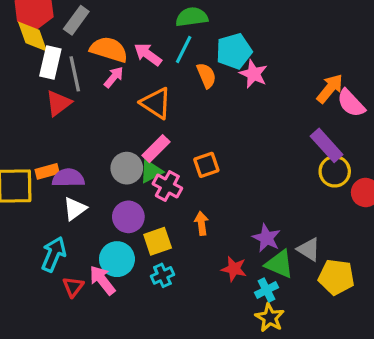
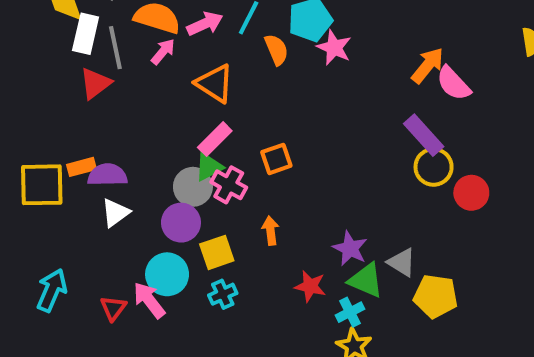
pink arrow: (148, 54) -> (205, 24), turned 120
gray circle: (127, 168) -> (193, 187), moved
cyan arrow: (54, 254) -> (52, 290), moved

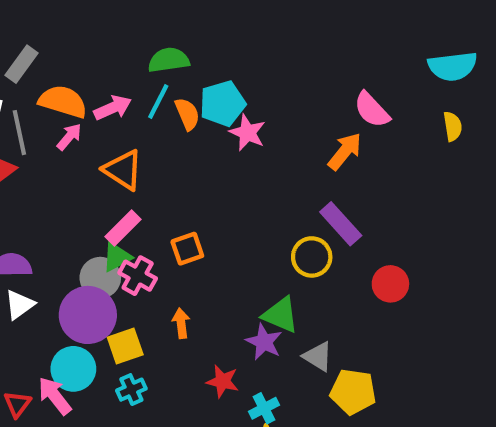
orange semicircle: (276, 50) -> (187, 114), moved
pink semicircle: (453, 83) -> (372, 110), moved
yellow circle: (434, 167) -> (312, 257), moved
purple circle: (181, 223) -> (88, 315), size x1.4
green triangle: (366, 280) -> (281, 315), moved

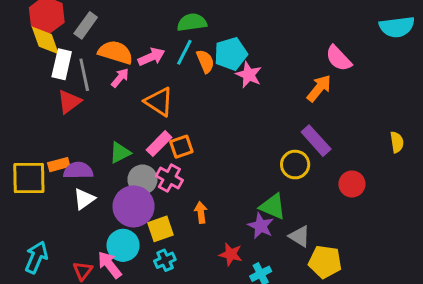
yellow semicircle: (453, 126) -> (397, 142), moved
orange square: (187, 249) -> (181, 147), moved
green triangle: (117, 257) -> (120, 153), moved

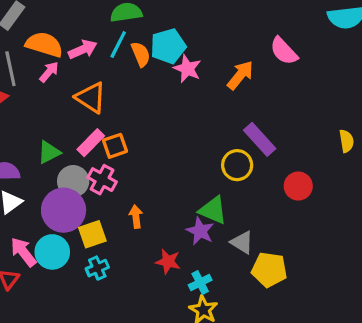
orange arrow: (319, 88) -> (240, 75), moved
pink arrow: (110, 265) -> (23, 252), moved

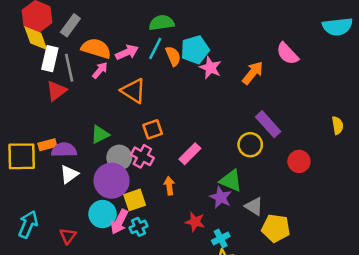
pink rectangle: (91, 143) -> (190, 154), moved
pink arrow: (23, 252) -> (119, 222), moved, turned -115

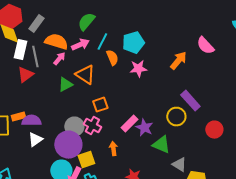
green semicircle: (162, 23) -> (86, 22), moved, turned -42
orange semicircle: (173, 56) -> (112, 58), moved
pink star: (210, 68) -> (138, 69), moved, turned -30
green triangle: (100, 134) -> (65, 85), moved
purple star: (221, 197) -> (144, 128), moved

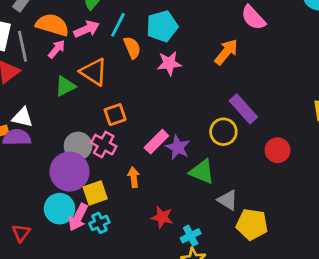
pink semicircle: (205, 46) -> (253, 18), moved
white triangle: (35, 140) -> (22, 117), moved, turned 49

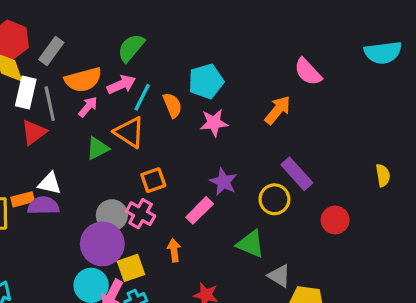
orange semicircle: (52, 25) -> (83, 80), turned 148
cyan line: (118, 25) -> (142, 97), moved
purple star: (178, 147) -> (223, 182), moved

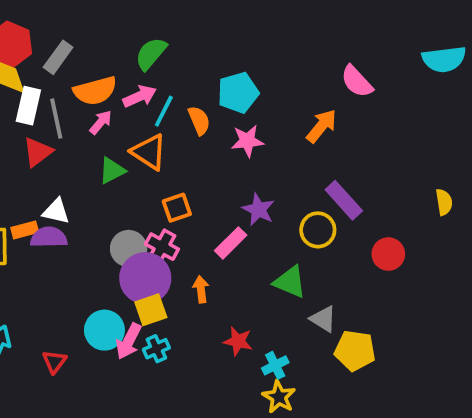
purple circle: (102, 244) -> (145, 278), moved

